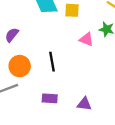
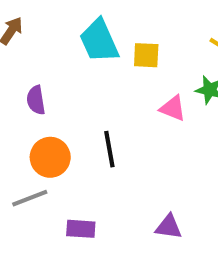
purple semicircle: (12, 35) -> (36, 100), turned -48
purple rectangle: (50, 98) -> (81, 229), moved

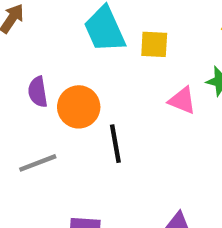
orange circle: (50, 157) -> (79, 107), moved
gray line: (30, 198) -> (38, 163), moved

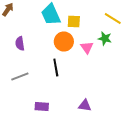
pink triangle: (182, 100) -> (87, 48), turned 32
orange circle: (79, 107) -> (64, 42), moved

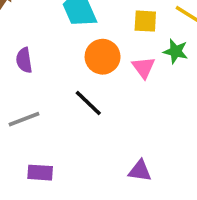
yellow square: (74, 22) -> (145, 21), moved
black line: (56, 68) -> (88, 103), turned -36
purple rectangle: (42, 106) -> (40, 173), moved

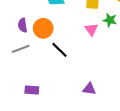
orange circle: (103, 57) -> (43, 28), moved
gray line: (24, 119) -> (21, 49), moved

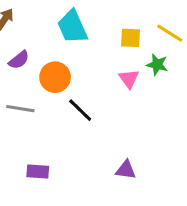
purple semicircle: (23, 25) -> (19, 60), moved, turned -120
gray line: (21, 49) -> (20, 109), turned 30

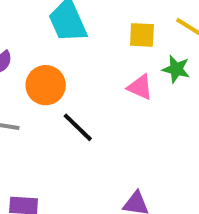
pink triangle: (129, 79) -> (140, 87), turned -30

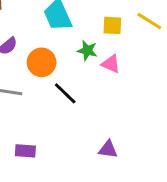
green star: (176, 69) -> (87, 51), moved

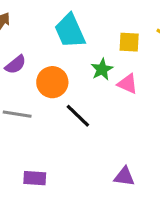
green star: (87, 51) -> (102, 69), turned 30

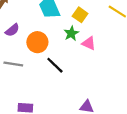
yellow square: (129, 42) -> (80, 15), moved, turned 32

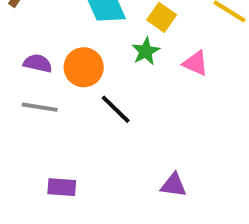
purple semicircle: (12, 30) -> (38, 63), moved, turned -128
pink triangle: (89, 43) -> (196, 63), moved

